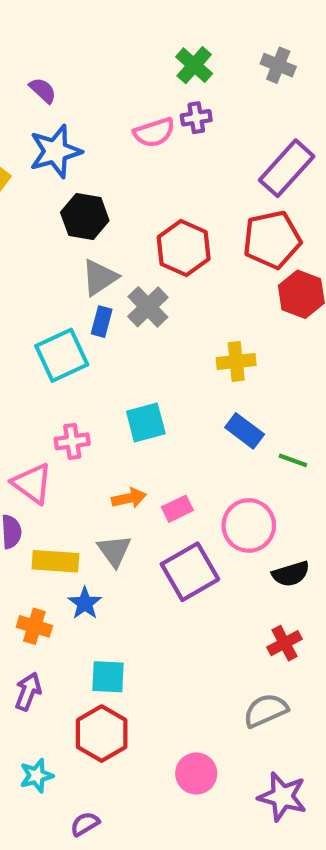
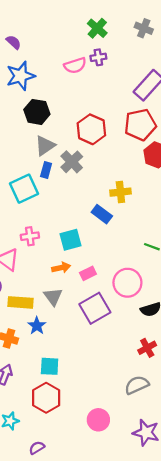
cyan square: (146, 422) -> (70, 240), moved
blue rectangle: (245, 431) -> (102, 214), moved

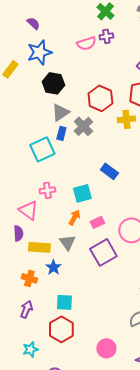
yellow cross: (120, 192) -> (126, 119), moved
orange arrow: (61, 268) -> (74, 217), turned -49

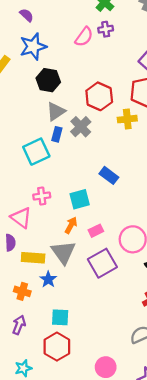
pink semicircle: (86, 43) -> (84, 37), turned -36
gray triangle: (67, 242) -> (63, 252), size x1.4

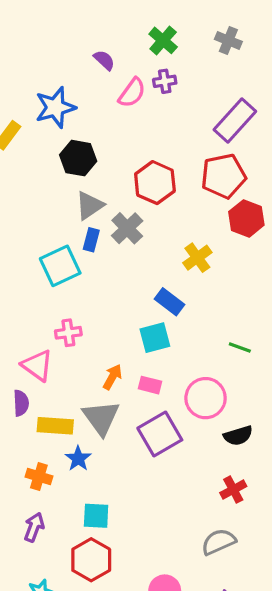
purple semicircle: (27, 15) -> (104, 60), moved
yellow cross: (127, 119) -> (197, 258), moved, turned -30
cyan square: (80, 199) -> (155, 338), moved
pink rectangle: (96, 231) -> (150, 385), turned 40

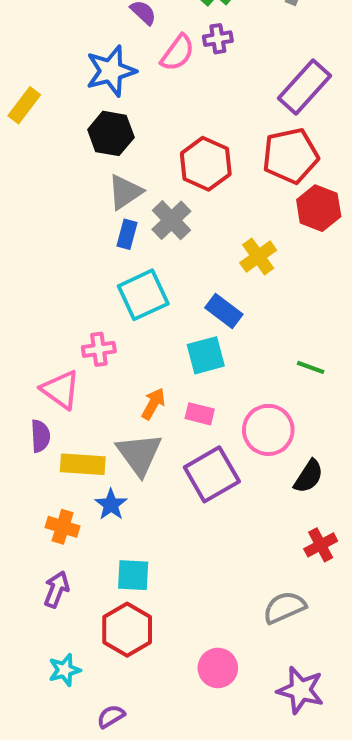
blue star: (55, 107) -> (111, 71), moved
cyan square: (60, 266) -> (143, 295), moved
black semicircle: (238, 436) -> (309, 476), turned -40
red cross: (233, 490) -> (321, 545), moved

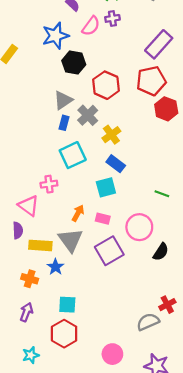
black hexagon: (111, 133) -> (74, 63), moved
yellow cross: (258, 257) -> (111, 135), moved
red cross: (321, 545) -> (167, 305), moved

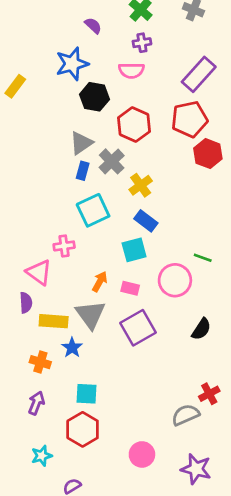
pink semicircle: (91, 26) -> (131, 70), moved, turned 54
pink circle: (139, 227) -> (175, 280), moved

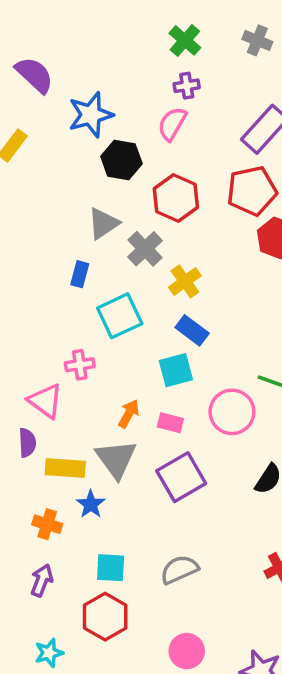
purple semicircle: (93, 26) -> (34, 75), moved, size x1.6
pink semicircle: (131, 70) -> (172, 124), turned 120
blue rectangle: (83, 171) -> (80, 274), moved
gray semicircle: (185, 415) -> (179, 570), moved

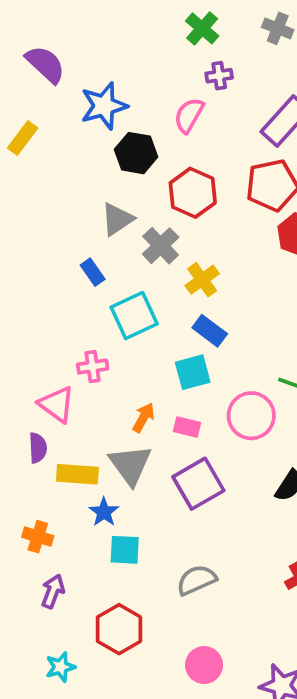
purple cross: (187, 86) -> (219, 76), moved
blue rectangle: (80, 274) -> (93, 272), turned -50
orange cross: (47, 524) -> (38, 537), moved
cyan square: (111, 568) -> (125, 550), moved

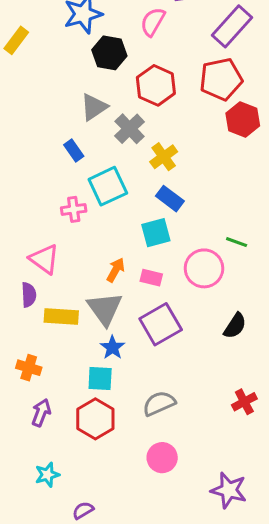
pink cross: (93, 367) -> (74, 209), moved
blue star: (104, 512) -> (112, 347), moved
red hexagon: (119, 629) -> (95, 419), moved
pink circle: (204, 665) -> (162, 458), moved

